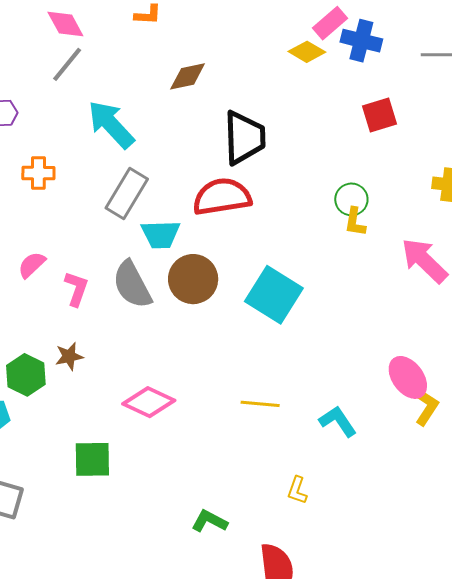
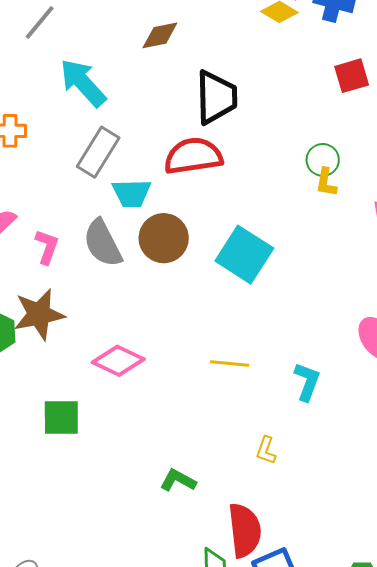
brown star: (69, 356) -> (39, 314), size x1.8
cyan L-shape: (338, 421) -> (307, 382), turned 54

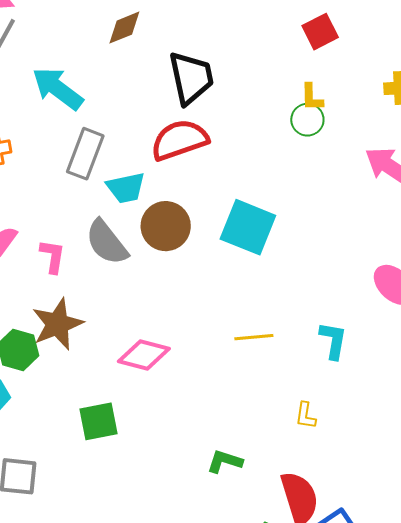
yellow L-shape: (326, 182) -> (312, 97), moved

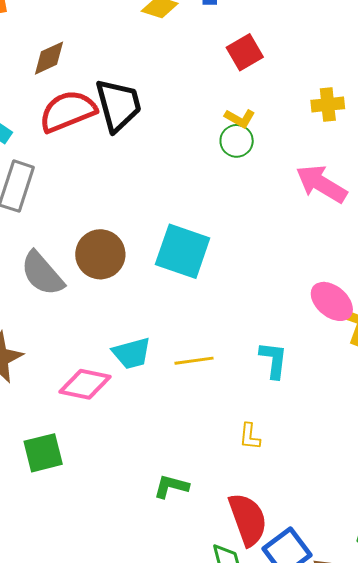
yellow L-shape: (312, 97) -> (240, 118), turned -56
red semicircle: (180, 140) -> (68, 111), moved
cyan trapezoid: (126, 188) -> (132, 353), moved

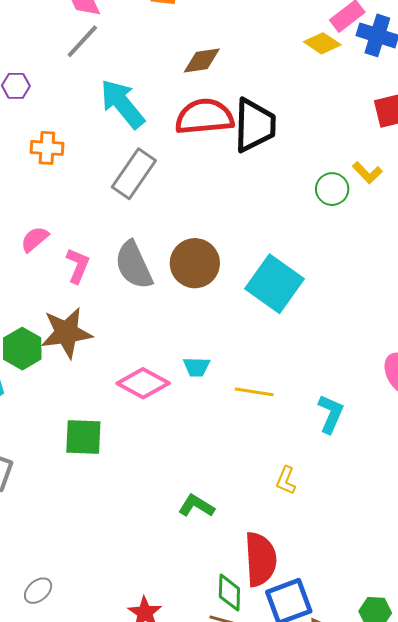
green circle: (237, 141) -> (332, 189), moved
cyan trapezoid: (132, 353) -> (197, 367), size x0.7

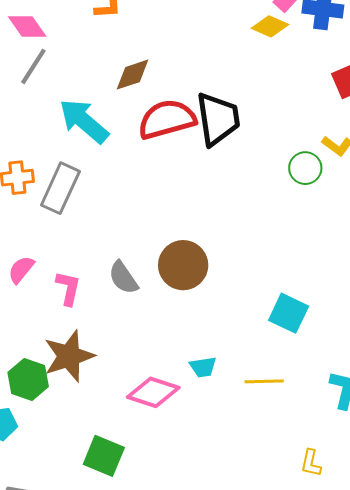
brown diamond: (202, 60) -> (132, 75), moved
gray rectangle: (134, 174) -> (60, 188), moved
gray semicircle: (134, 265) -> (123, 278), size x0.7
cyan square: (275, 284) -> (289, 313), moved, size x0.7
green square: (83, 437) -> (104, 456), turned 30

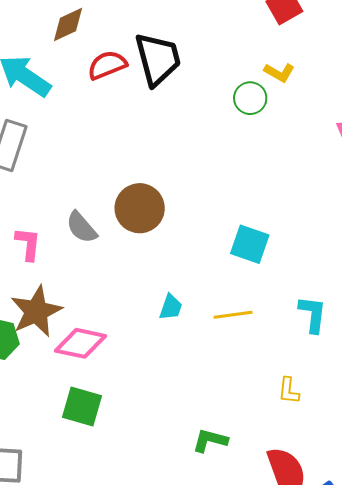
red semicircle: (167, 119) -> (107, 65), size x0.7
cyan trapezoid: (203, 367) -> (171, 307), turned -56
pink diamond: (153, 392) -> (80, 343), moved

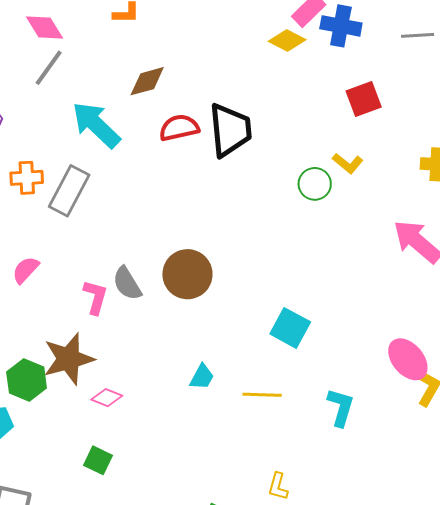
pink L-shape: (28, 244) -> (95, 297), moved
pink diamond: (80, 343) -> (107, 398), size x0.6
yellow L-shape: (289, 391) -> (278, 487), moved
green square: (82, 407) -> (98, 460), size x0.7

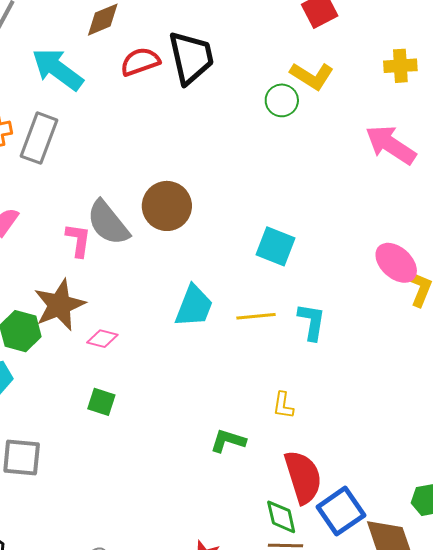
yellow L-shape: (348, 163) -> (312, 76), size x1.4
gray semicircle: (127, 283) -> (108, 223), size x1.4
cyan trapezoid: (202, 377) -> (194, 306), size x1.6
cyan L-shape: (341, 407) -> (312, 322), moved

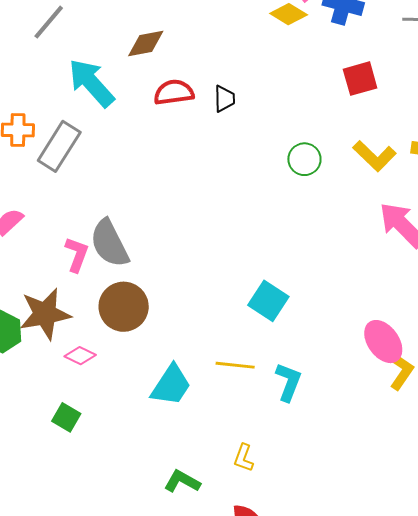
black trapezoid: (191, 58) -> (224, 99), size x0.5
yellow L-shape: (312, 76) -> (374, 156), moved
brown circle: (167, 206) -> (124, 307), moved
cyan trapezoid: (194, 306) -> (171, 385), moved

